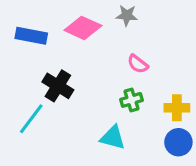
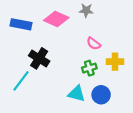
yellow cross: (177, 108) -> (115, 62), moved
blue circle: (178, 142) -> (101, 95), moved

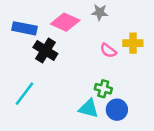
black cross: (39, 58) -> (45, 51), moved
yellow cross: (115, 62) -> (133, 43), moved
green cross: (89, 68) -> (103, 89), moved, turned 32

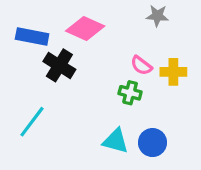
gray star: (100, 12) -> (157, 16), moved
yellow cross: (133, 43) -> (173, 72), moved
green cross: (103, 89) -> (130, 93), moved

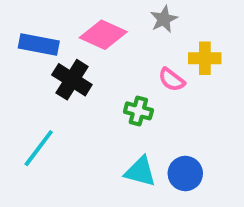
gray star: (157, 16) -> (164, 19), moved, turned -30
yellow cross: (173, 72) -> (205, 58), moved
green cross: (130, 93) -> (138, 111), moved

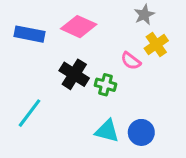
gray star: (164, 19) -> (144, 15), moved
yellow cross: (205, 58) -> (156, 44), turned -35
black cross: (72, 80) -> (74, 74), moved

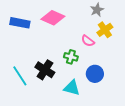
black cross: (74, 74) -> (45, 70), moved
cyan line: (29, 113) -> (20, 76), turned -70
blue circle: (141, 132) -> (95, 74), moved

